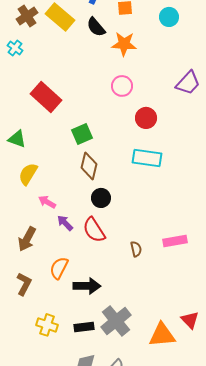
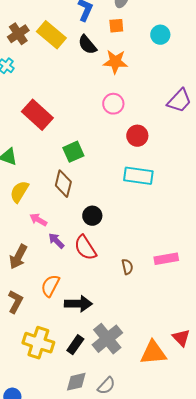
brown diamond: (89, 166) -> (63, 184), moved
yellow cross: (47, 325) -> (38, 343), size x1.4
black rectangle: (84, 327) -> (75, 345), turned -48

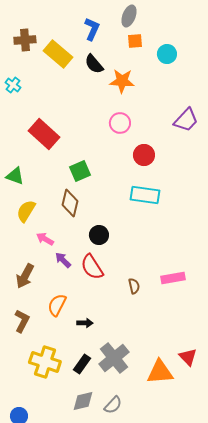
orange square: (116, 26) -> (135, 41), moved
brown cross: (18, 34) -> (25, 40), moved, turned 30
black arrow: (78, 304) -> (85, 323), size x0.6

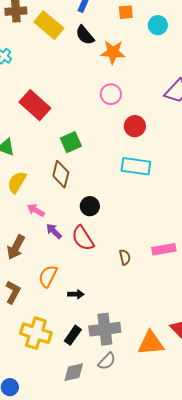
gray cross: (114, 358) -> (105, 329), turned 32
gray semicircle: (113, 405) -> (107, 361), moved

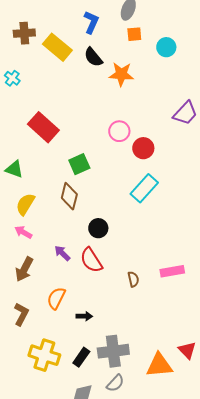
pink circle: (111, 94) -> (119, 131), moved
cyan rectangle: (136, 166) -> (144, 188), turned -56
pink arrow: (36, 210) -> (23, 232), moved

